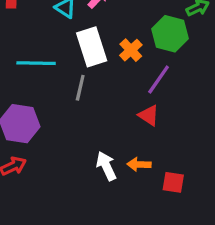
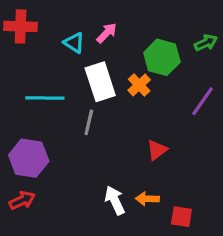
green hexagon: (170, 34) -> (162, 57), moved
purple line: (159, 80) -> (203, 101), moved
red triangle: (149, 115) -> (157, 150), turned 50

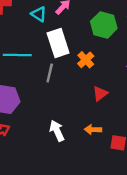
orange cross: (139, 85) -> (86, 60), moved
white arrow: (115, 200) -> (57, 131), moved

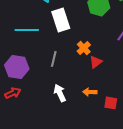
orange cross: (86, 60) -> (84, 48), moved
gray line: (50, 73) -> (54, 59), moved

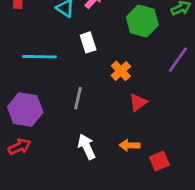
white rectangle: (61, 20) -> (88, 42), size x0.6
orange cross: (84, 48) -> (121, 71), moved
red square: (111, 103) -> (159, 161), turned -32

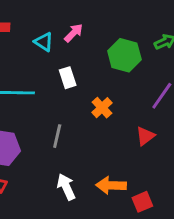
red triangle: (138, 102) -> (145, 136), moved
orange arrow: (129, 145) -> (111, 185), size x1.4

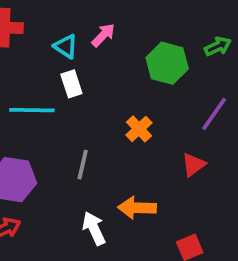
white rectangle: (68, 78) -> (71, 84), moved
orange arrow: (111, 185) -> (137, 208), moved

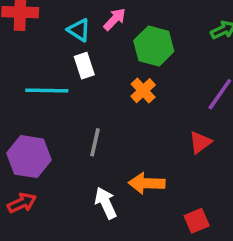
green hexagon: (167, 63) -> (154, 46), moved
orange cross: (139, 129) -> (143, 91), moved

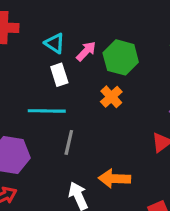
pink arrow: (115, 19) -> (86, 51), moved
cyan line: (47, 91) -> (47, 111), moved

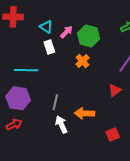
cyan line: (47, 111) -> (26, 70), moved
gray line: (69, 142) -> (55, 102), moved

